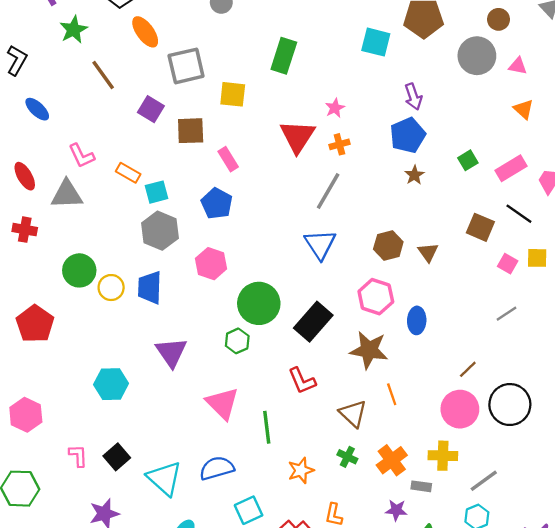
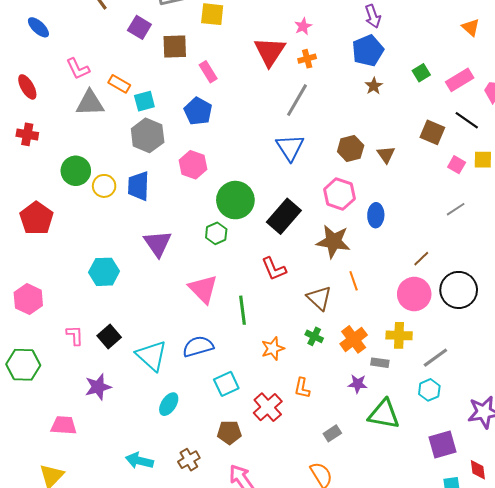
gray triangle: (67, 194) -> (90, 103), moved

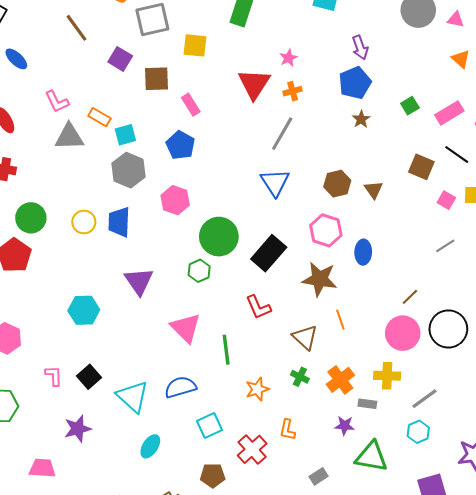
green circle: (76, 171) -> (31, 218), moved

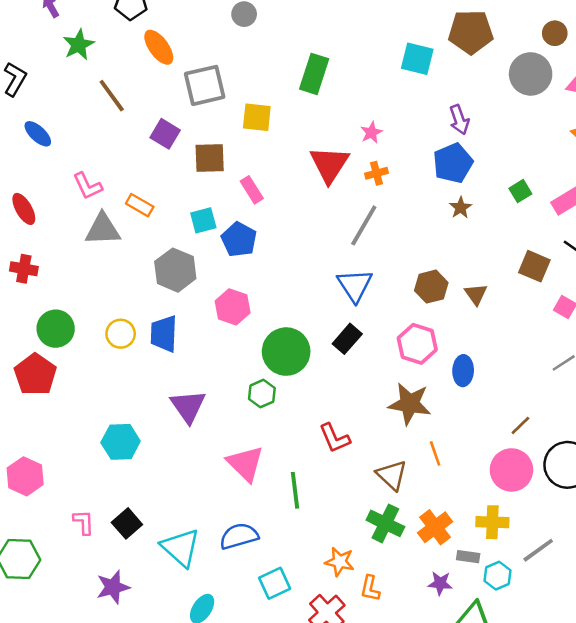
cyan square: (125, 135) -> (203, 220), moved
black rectangle: (269, 253) -> (347, 339), moved, size x0.7
green cross: (300, 377) -> (385, 523), size x1.6
orange star: (257, 389) -> (340, 562), moved, turned 30
cyan hexagon: (418, 432) -> (497, 576), moved

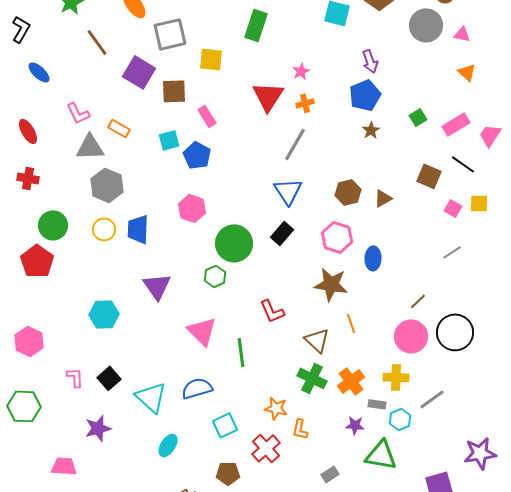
purple square: (165, 134) -> (139, 72), size x1.4
gray hexagon: (175, 270) -> (107, 185), moved
brown triangle: (476, 294) -> (383, 198), turned 36

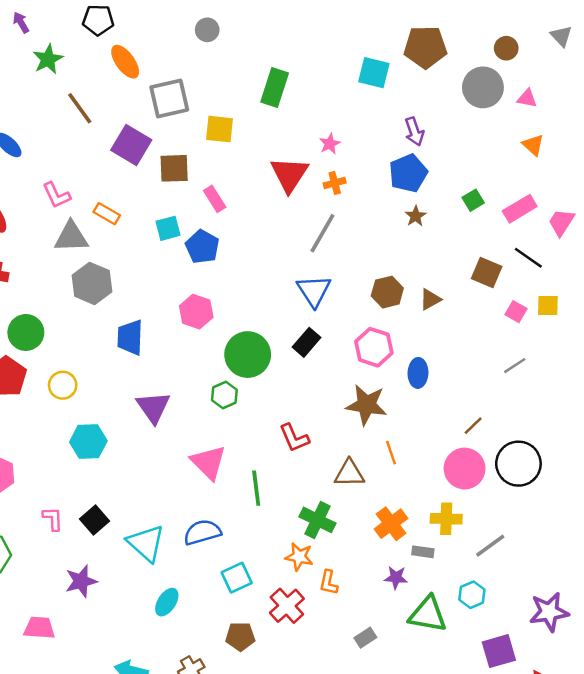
yellow circle: (104, 229) -> (63, 385), moved
brown triangle: (317, 340) -> (349, 473), turned -44
green cross: (312, 378) -> (318, 520), moved
cyan hexagon: (400, 419) -> (472, 595), moved

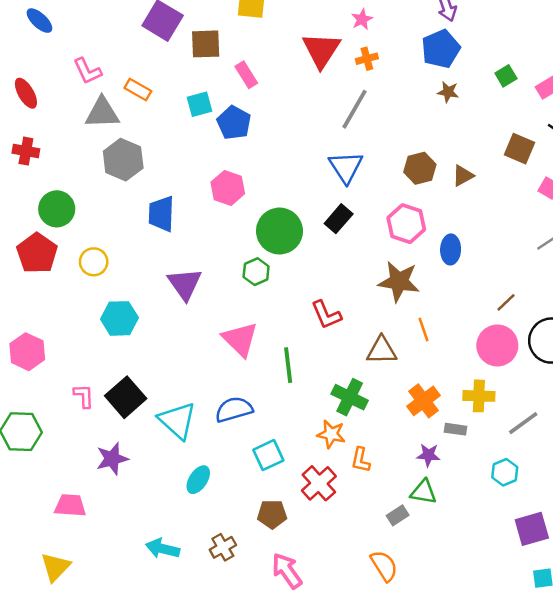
brown star: (416, 216) -> (448, 92), turned -30
black square: (94, 520) -> (126, 397), size x1.4
green triangle: (428, 614) -> (423, 492), moved, size x0.7

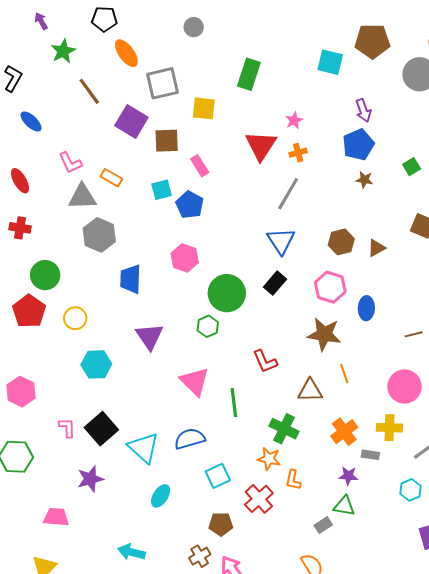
brown line: (506, 302) -> (414, 334), moved, turned 30
brown cross: (223, 547) -> (200, 556), moved

